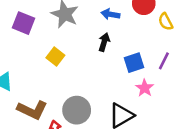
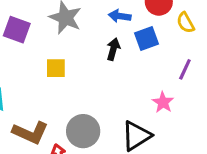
yellow square: (55, 56) -> (56, 68), turned -36
blue square: (134, 63) -> (147, 39), moved

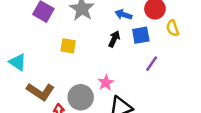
purple line: (185, 69) -> (152, 64), moved
pink star: (163, 102) -> (106, 83), moved

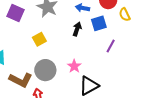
yellow square: (68, 46) -> (39, 39), turned -32
gray circle: (81, 97) -> (45, 70), moved

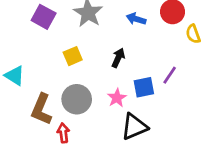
blue square: (99, 23) -> (144, 87), moved
black arrow: (77, 29) -> (118, 58), moved
brown L-shape: (21, 80) -> (41, 109), turned 80

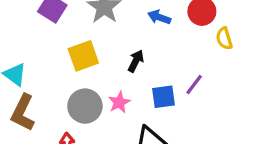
yellow square: (73, 56) -> (83, 56), size x1.4
pink star: (117, 98) -> (119, 102), moved
brown L-shape: (41, 109) -> (23, 113), moved

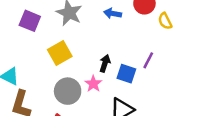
black arrow: (136, 61) -> (105, 63), moved
blue square: (164, 97) -> (126, 74), turned 36

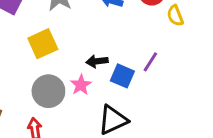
black arrow: (105, 63) -> (97, 61), turned -119

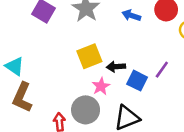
yellow square: (43, 44) -> (89, 56), moved
gray circle: (48, 91) -> (86, 110), moved

